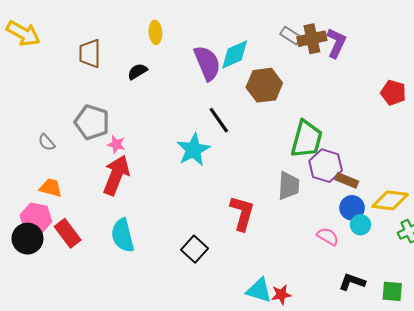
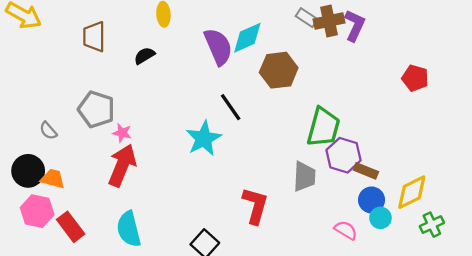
yellow diamond: (390, 200) -> (412, 192), turned -33
black circle: (27, 239) -> (28, 171), moved

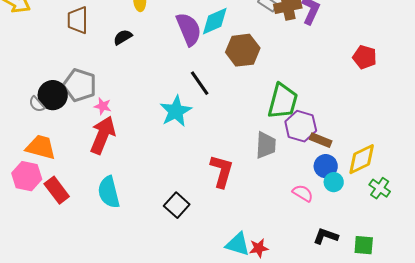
black circle: (28, 171) -> (53, 95), moved
orange trapezoid: (53, 179) -> (41, 147), size x1.4
green cross: (432, 225) -> (380, 188), turned -30

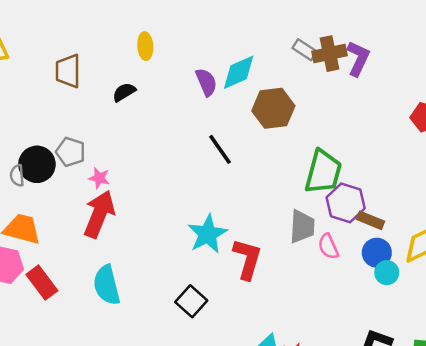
purple semicircle: (189, 29) -> (206, 82), size x0.7
gray pentagon: (80, 85) -> (71, 152), size x0.7
gray semicircle: (37, 104) -> (17, 176), turned 36
cyan star: (176, 111) -> (207, 234), moved
pink semicircle: (303, 193) -> (328, 246), moved, turned -145

